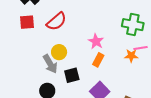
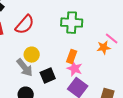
green cross: (133, 25) -> (72, 23), moved
pink star: (96, 41) -> (75, 69), moved
pink line: (140, 48) -> (112, 39), turned 56

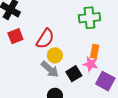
red semicircle: (25, 25) -> (45, 39), moved
pink star: (75, 69) -> (91, 64), moved

